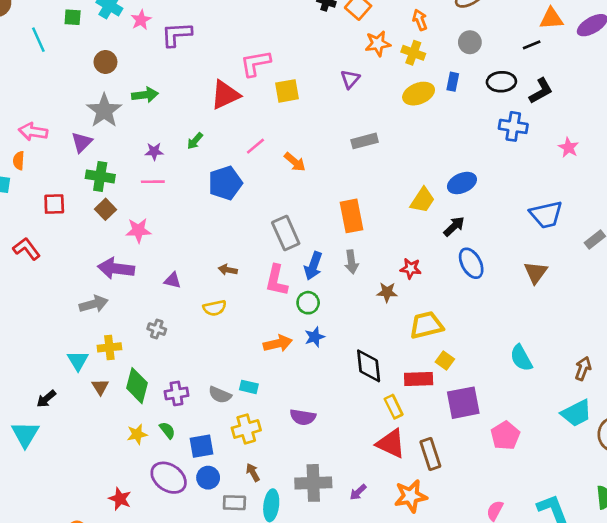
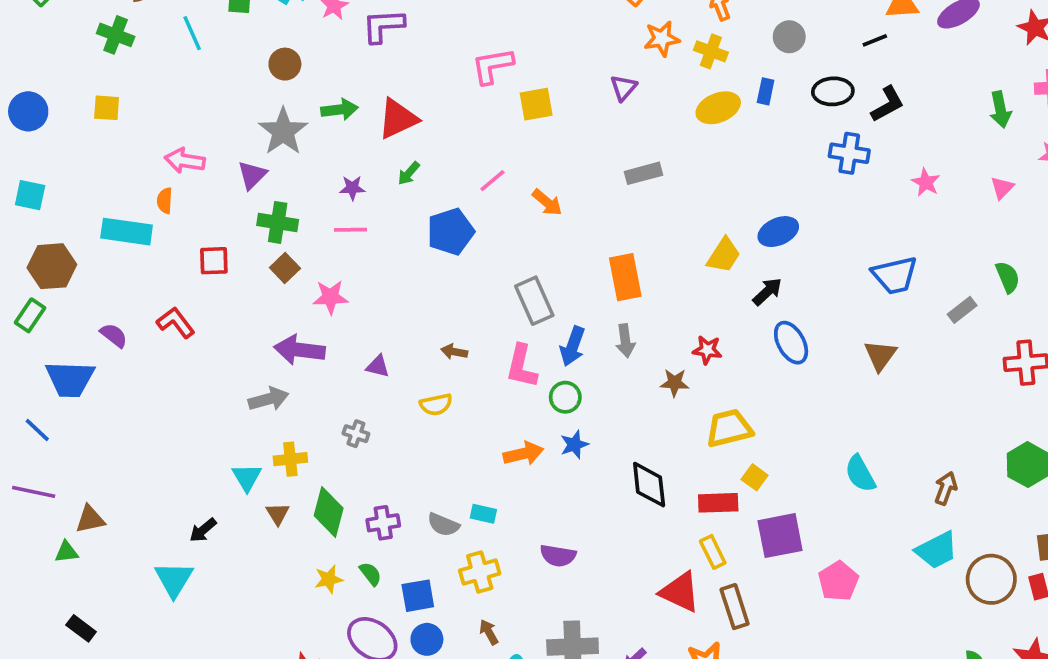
red triangle: (225, 95) -> (398, 119), moved
yellow rectangle: (394, 407) -> (713, 552), moved

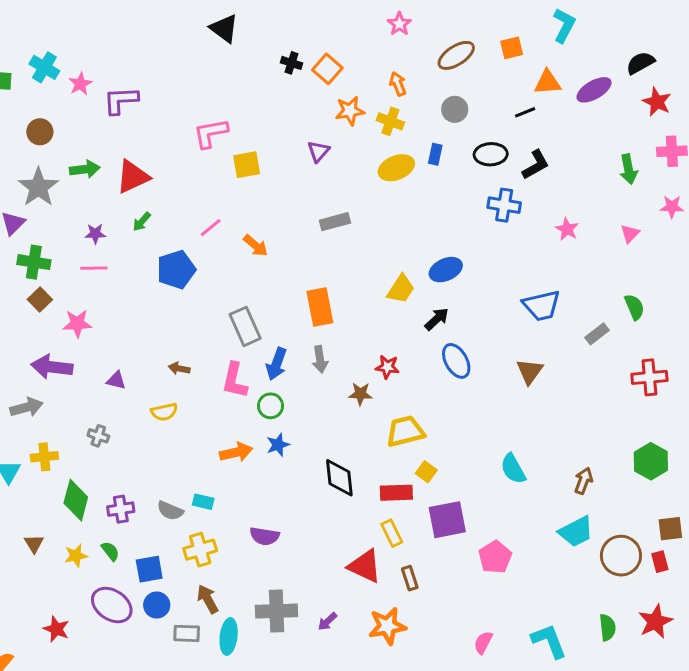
brown triangle: (278, 514) -> (34, 544), moved
brown rectangle: (735, 607) -> (410, 578), size x0.7
brown arrow: (489, 632) -> (208, 599), size x1.4

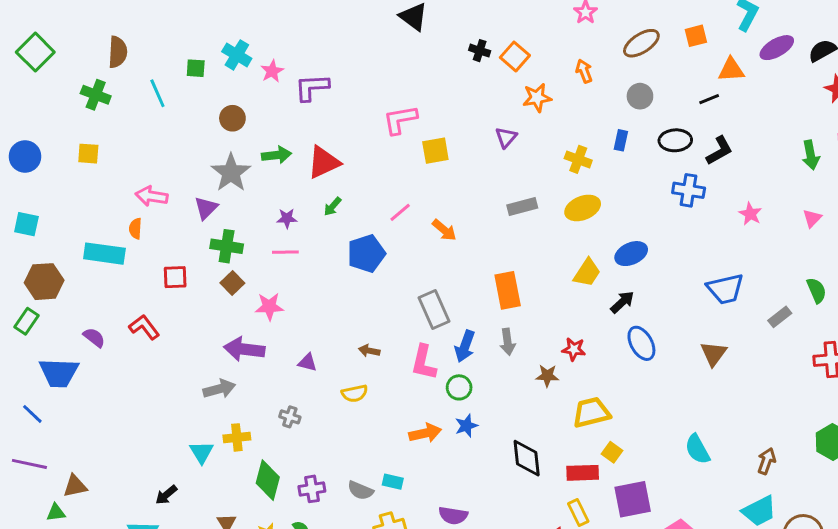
purple ellipse: (594, 90) -> (777, 48), moved
yellow cross: (390, 121) -> (578, 159), moved
yellow ellipse: (396, 168) -> (583, 208), moved

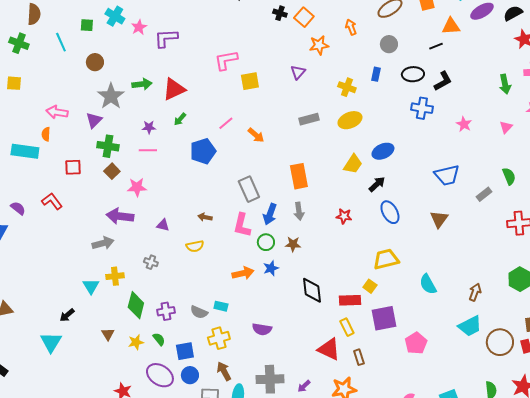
brown circle: (232, 118) -> (95, 62), moved
brown star: (547, 376) -> (293, 244), moved
yellow trapezoid: (591, 412) -> (386, 259), moved

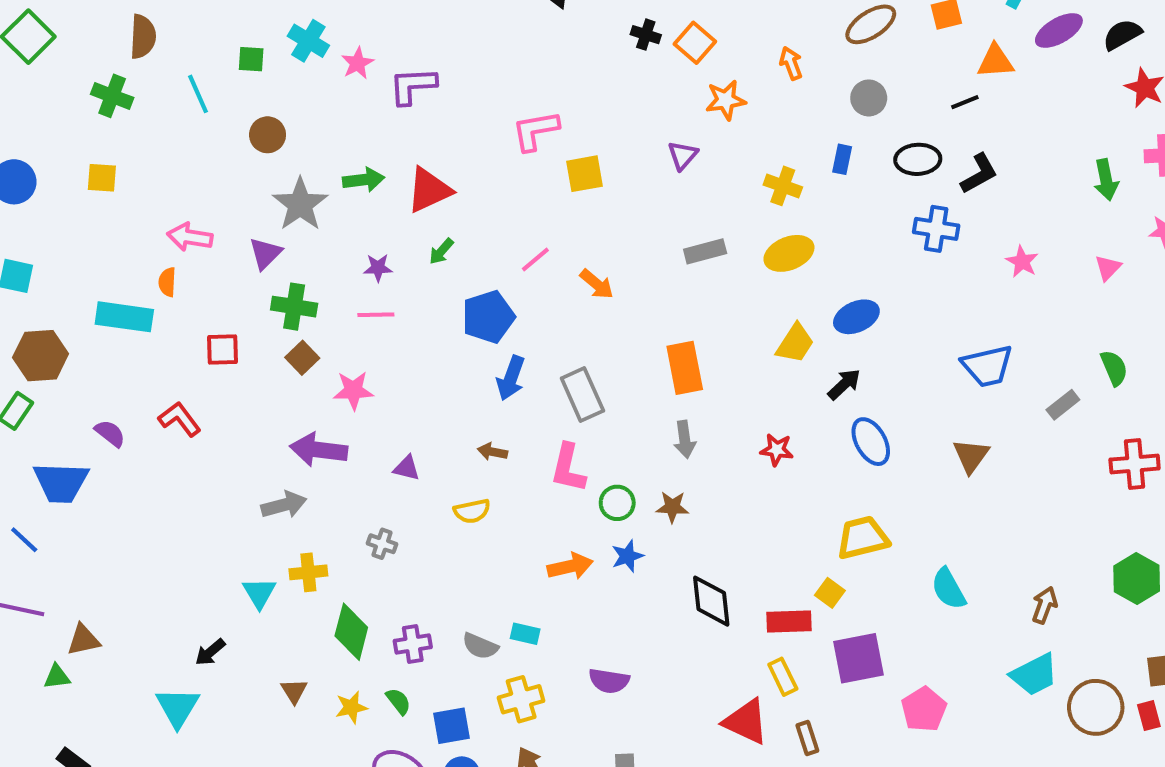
blue arrow: (270, 214) -> (511, 378), moved

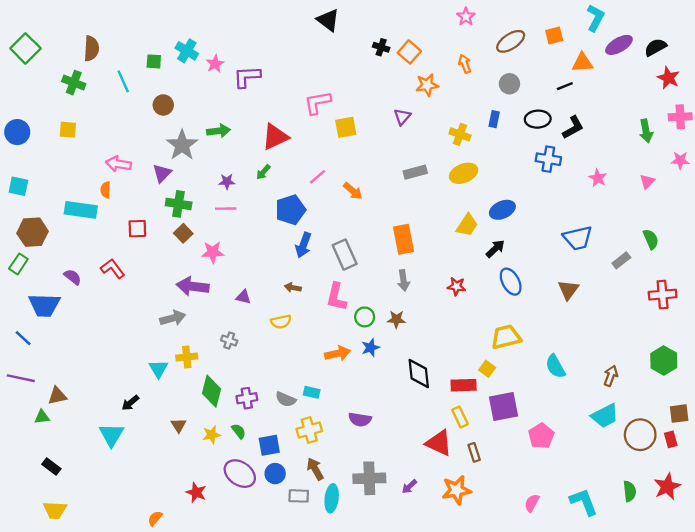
red triangle: (429, 190) -> (275, 137), moved

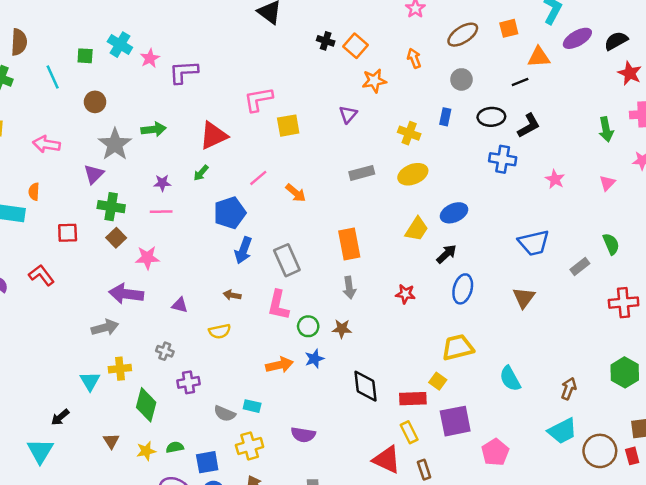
pink arrow: (118, 164) -> (46, 144), moved
blue ellipse: (511, 282) -> (463, 289), turned 44
purple cross: (247, 398) -> (188, 382), moved
green semicircle: (239, 431) -> (175, 447), turned -63

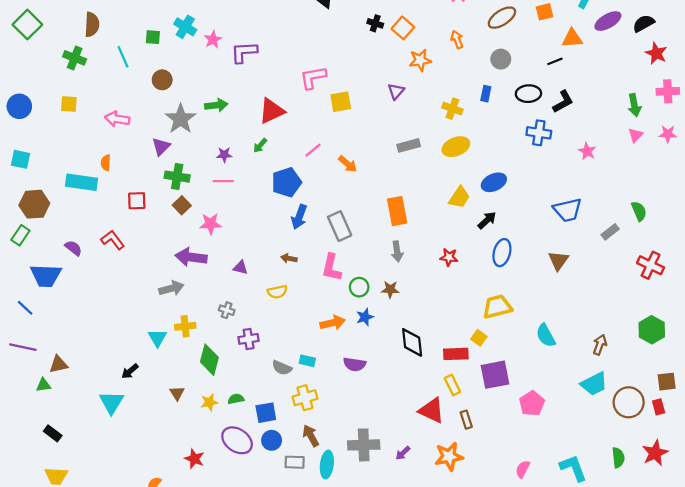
pink triangle: (607, 183) -> (636, 135), moved
red cross: (624, 303) -> (651, 265), turned 30
purple semicircle: (303, 435) -> (355, 364), moved

